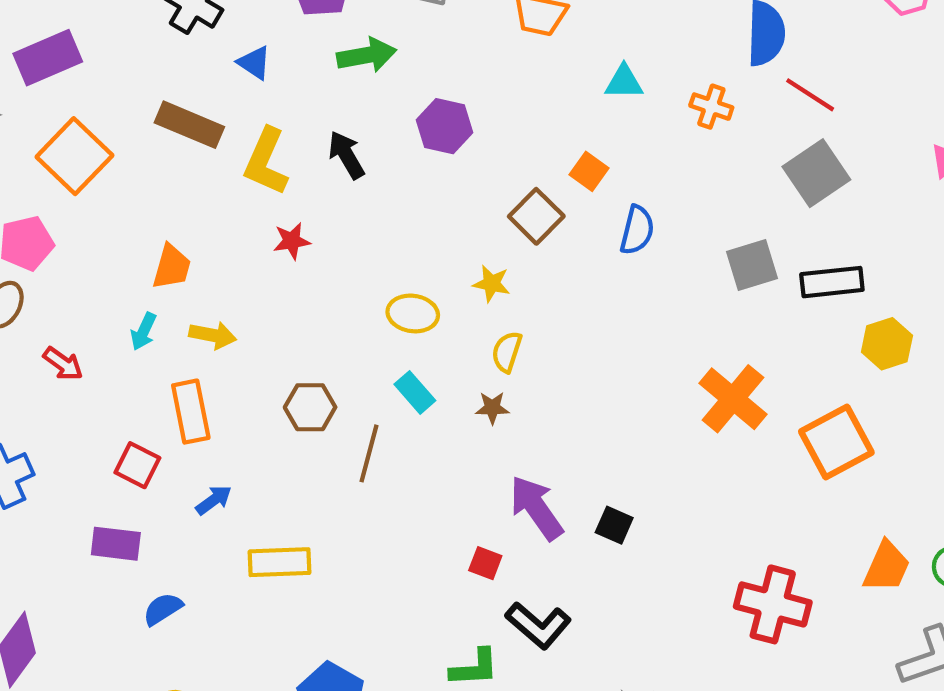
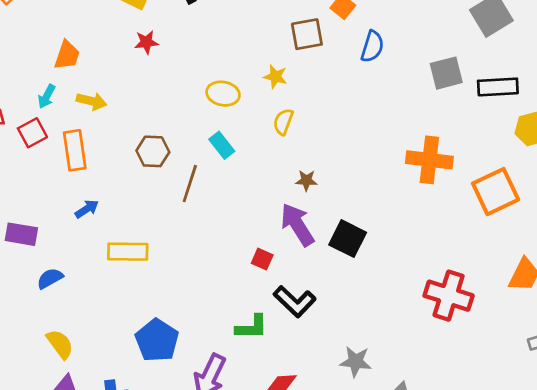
brown square: (536, 216) -> (307, 34), turned 32
orange cross: (733, 399) -> (429, 160), turned -36
brown star: (492, 408) -> (306, 180), moved
red square: (137, 465) -> (32, 133), moved, turned 32
black square: (614, 525) -> (348, 239), size x1.5

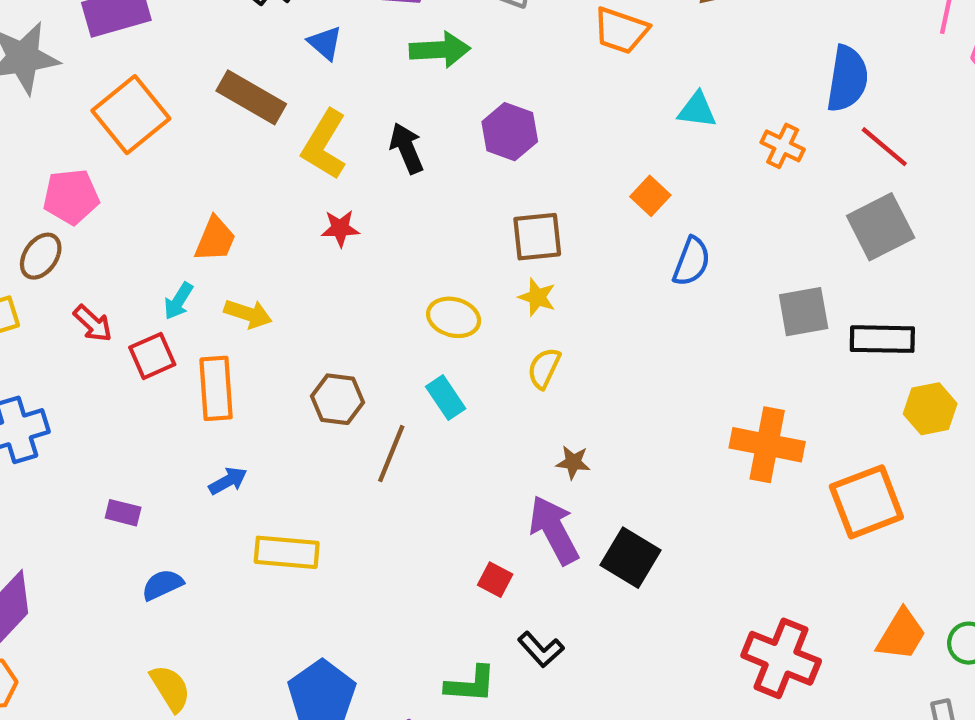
brown square: (307, 34) -> (537, 237), moved
purple rectangle: (21, 234) -> (123, 513), size x0.7
black L-shape: (295, 301) -> (541, 649), size x0.7

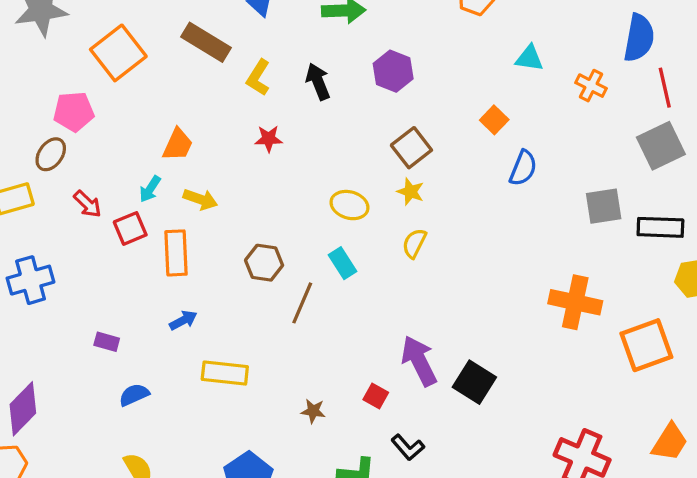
yellow L-shape: (324, 145) -> (258, 78), size x0.7
red line: (884, 147) -> (665, 88), turned 36
brown square: (537, 237) -> (411, 148), turned -33
brown star: (573, 462) -> (313, 411), moved

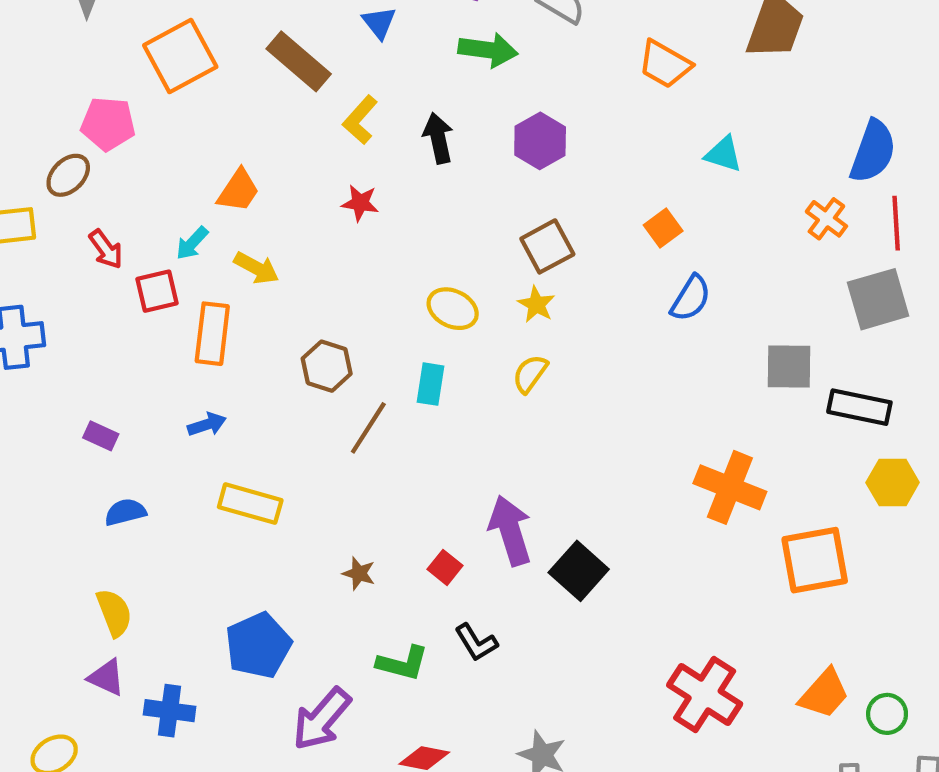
orange cross: (591, 86) -> (826, 219), moved
cyan rectangle: (342, 263) -> (430, 384), turned 32

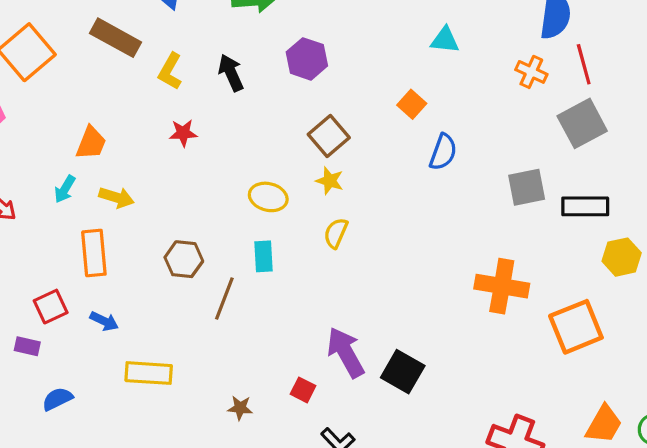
red square: (157, 291) -> (51, 307), moved
blue arrow: (207, 424) -> (104, 321), turned 56

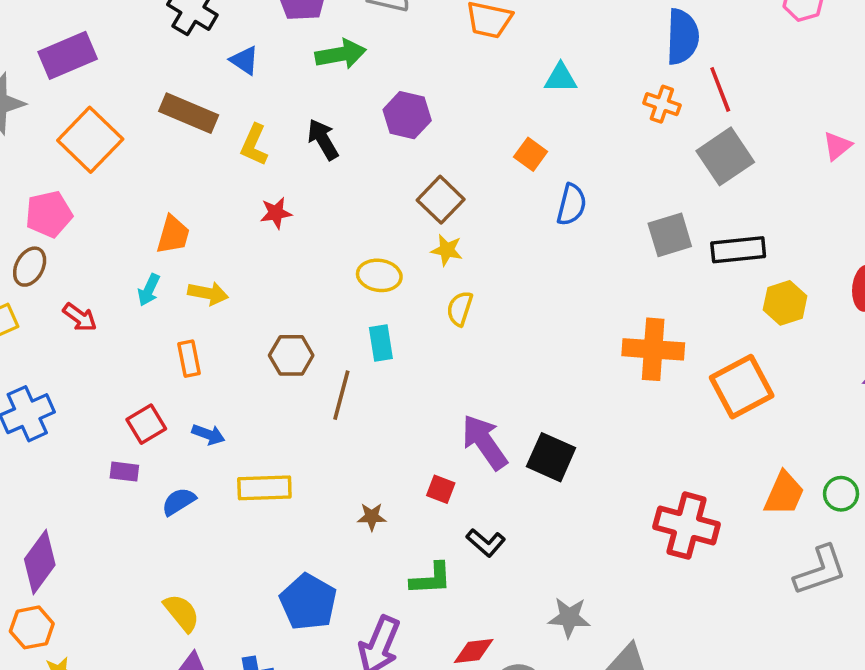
orange rectangle: (94, 253) -> (189, 359), size x0.7
blue semicircle: (57, 399) -> (179, 501), moved

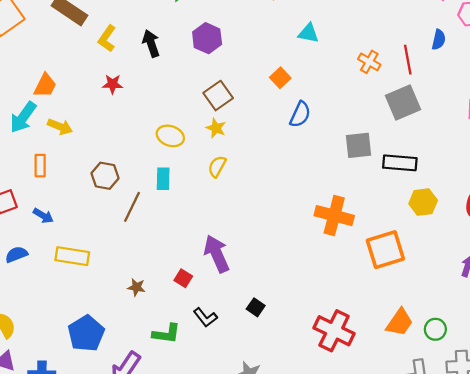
blue semicircle: (682, 37) -> (439, 40), moved, size x0.6
cyan arrow: (149, 290) -> (23, 117), size x1.6
black square: (551, 457) -> (256, 307), moved, size x0.6

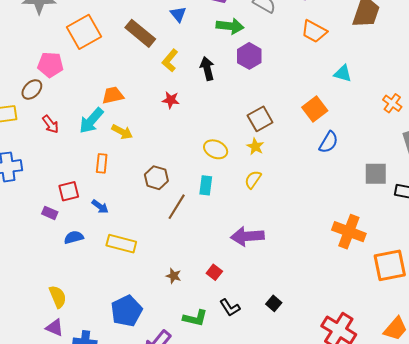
purple hexagon: (207, 38) -> (249, 56), moved
orange square: (280, 78) -> (315, 109), size x1.4
orange trapezoid: (45, 85) -> (113, 95), turned -135
purple arrow: (217, 254) -> (247, 236), moved, turned -76

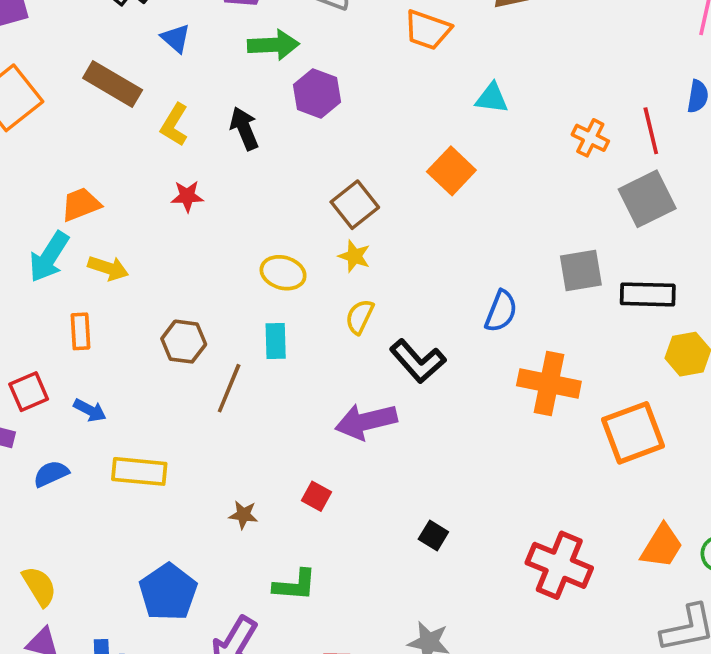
blue semicircle: (329, 142) -> (501, 311), moved
black L-shape: (230, 308) -> (418, 361), moved, size x1.4

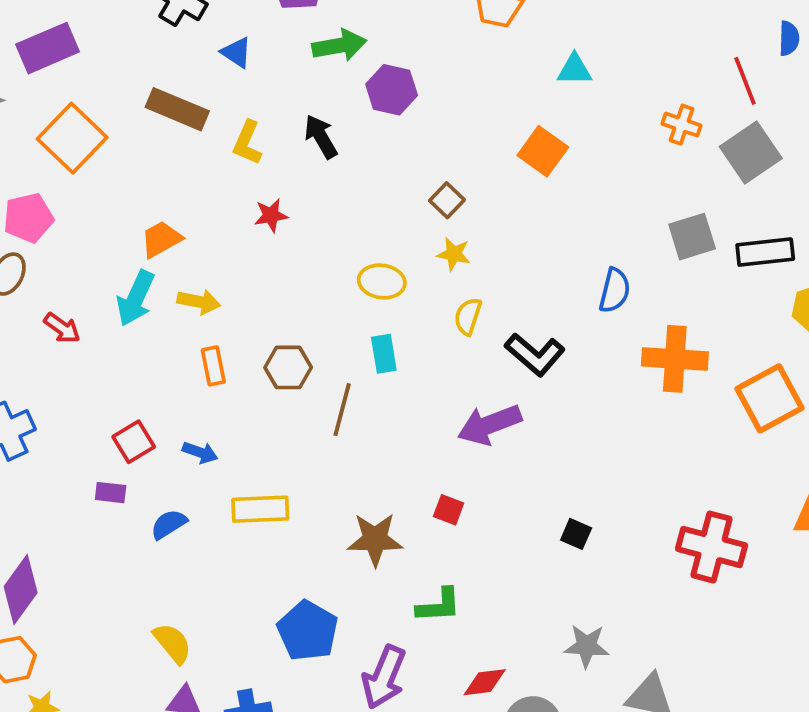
orange cross: (590, 138) -> (682, 125), moved
brown square: (355, 205) -> (447, 200), size x0.7
orange rectangle: (80, 331) -> (213, 366), moved
brown star: (243, 515) -> (375, 539), size x1.8

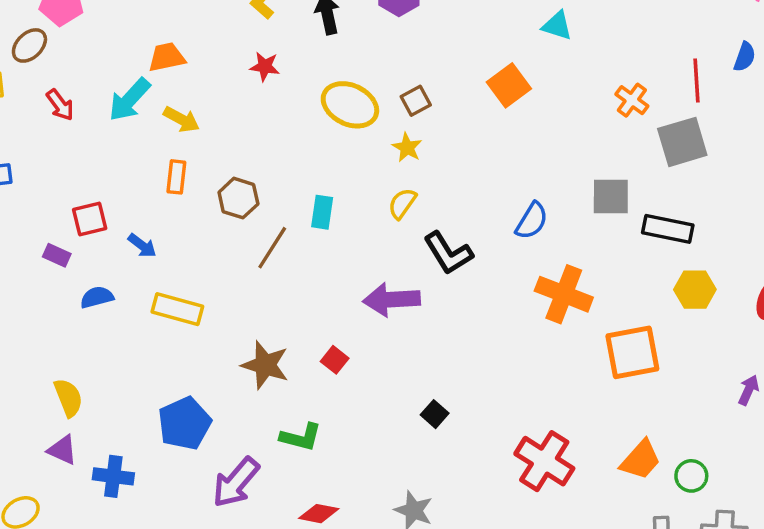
yellow ellipse: (382, 281) -> (350, 105), moved, size x1.4

